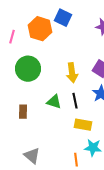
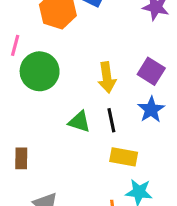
pink line: (12, 37) -> (15, 45), moved
brown rectangle: (23, 112) -> (21, 158), moved

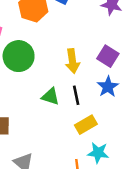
yellow rectangle: (124, 157) -> (86, 125), turned -40

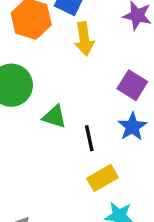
yellow arrow: (72, 61) -> (84, 39), moved
green triangle: (50, 96) -> (54, 117), moved

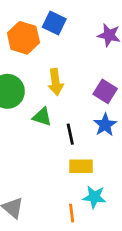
yellow arrow: (84, 39) -> (56, 82), moved
yellow rectangle: (102, 178) -> (81, 166), turned 30

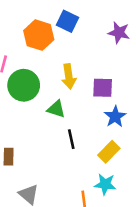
purple square: (105, 91) -> (103, 88), moved, turned -30
black line: (70, 134) -> (71, 139), moved
yellow rectangle: (81, 166) -> (109, 152), moved, turned -45

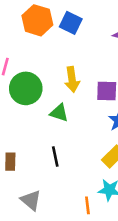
orange hexagon: (39, 35) -> (37, 20), moved
black line: (71, 139) -> (55, 157), moved

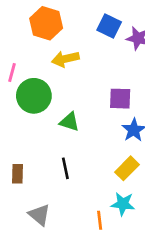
blue square: (71, 23) -> (109, 26), moved
yellow arrow: (72, 79) -> (65, 59), moved, turned 85

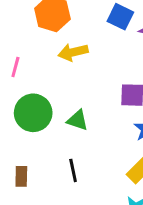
green circle: (34, 96) -> (33, 113), moved

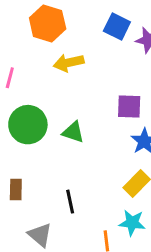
black line: (73, 170) -> (70, 202), moved

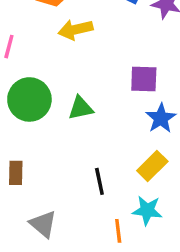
green triangle: (73, 132) -> (81, 108), turned -30
black line: (70, 202) -> (99, 181), moved

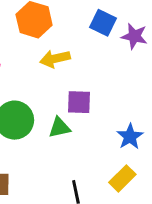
purple square: (144, 79) -> (79, 102), moved

